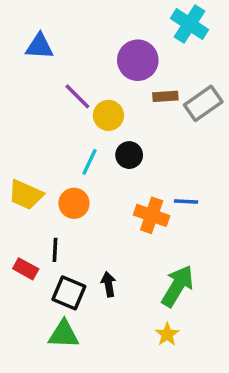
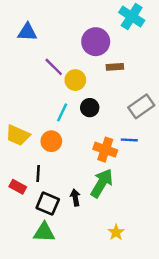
gray rectangle: (203, 103) -> (141, 106), moved
green arrow: (177, 286) -> (102, 183), moved

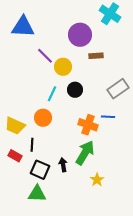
blue triangle: (27, 32) -> (23, 27), size x1.4
yellow trapezoid: (18, 135) -> (15, 126), moved
yellow star: (116, 232) -> (97, 180), moved

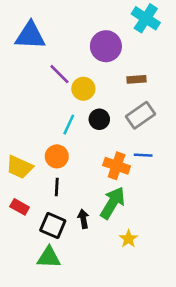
brown rectangle: (96, 56) -> (136, 79), moved
gray rectangle: (118, 89) -> (140, 115), moved
black line: (32, 145) -> (57, 187), moved

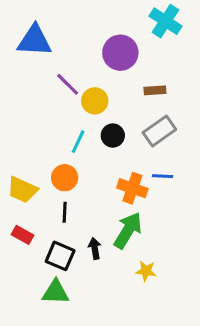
yellow star: (129, 239) -> (146, 271), turned -30

